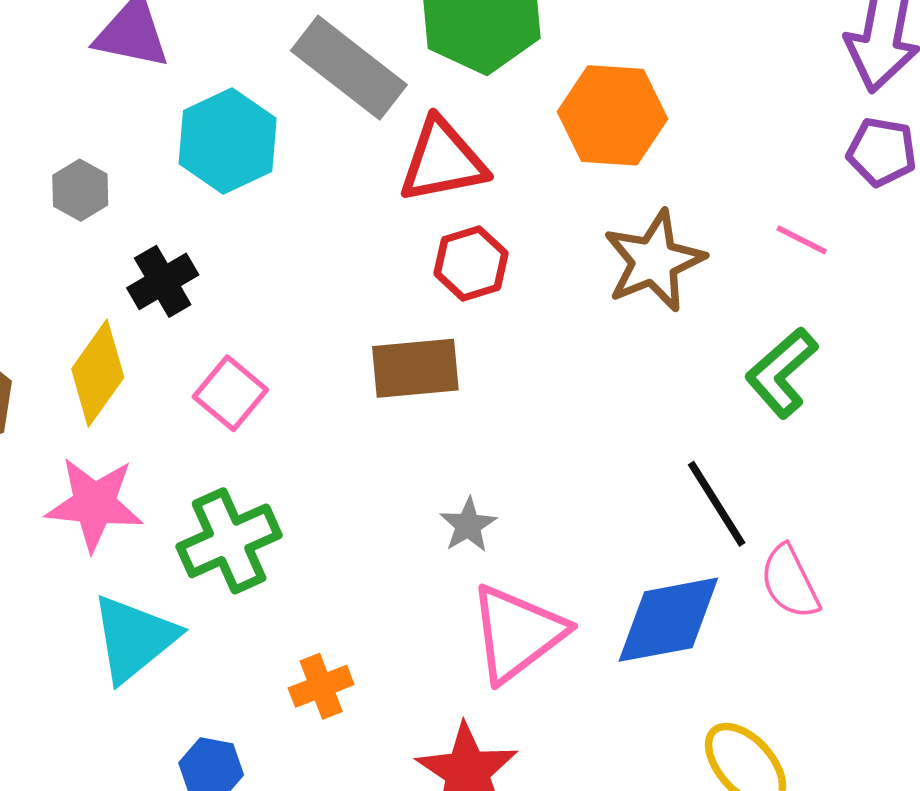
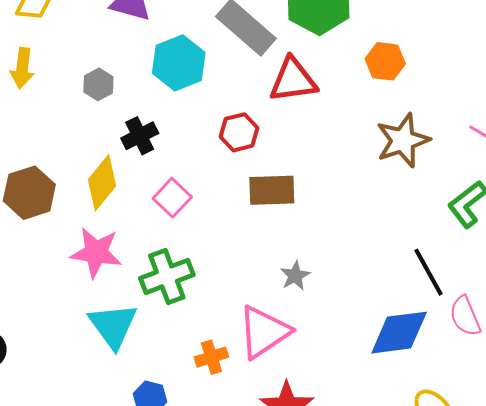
orange hexagon: (612, 115) -> (385, 61), size x0.7
red hexagon: (471, 263) -> (239, 132), moved
pink triangle: (517, 633) -> (264, 332), moved
cyan triangle: (134, 638) -> (113, 326), turned -30

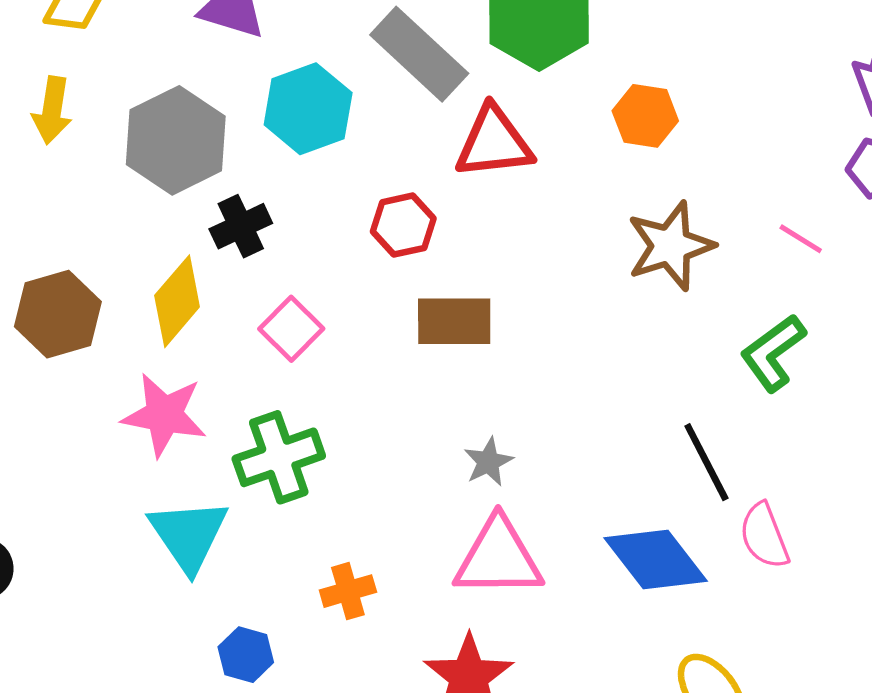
gray hexagon: (98, 84) -> (176, 140), size x2.0
pink triangle: (264, 332) -> (498, 558), moved, turned 32
blue diamond: (399, 333) -> (656, 559), turned 58

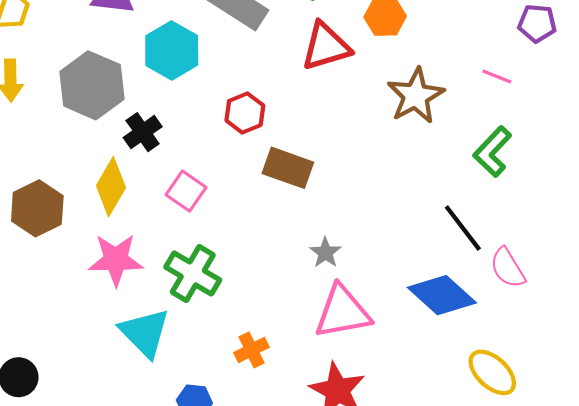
red triangle: (494, 142) -> (326, 46), moved
brown rectangle: (454, 321) -> (288, 168), turned 30
green cross: (279, 457) -> (193, 273), turned -30

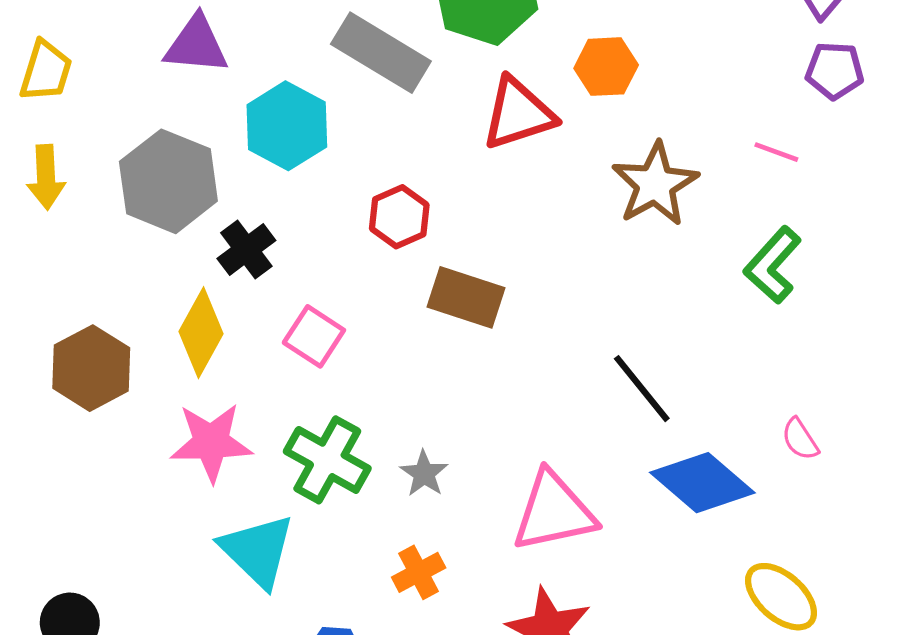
black line: (463, 228) -> (642, 389), moved
gray star: (325, 253) -> (424, 474), moved
pink semicircle: (508, 268) -> (800, 439), size x0.7

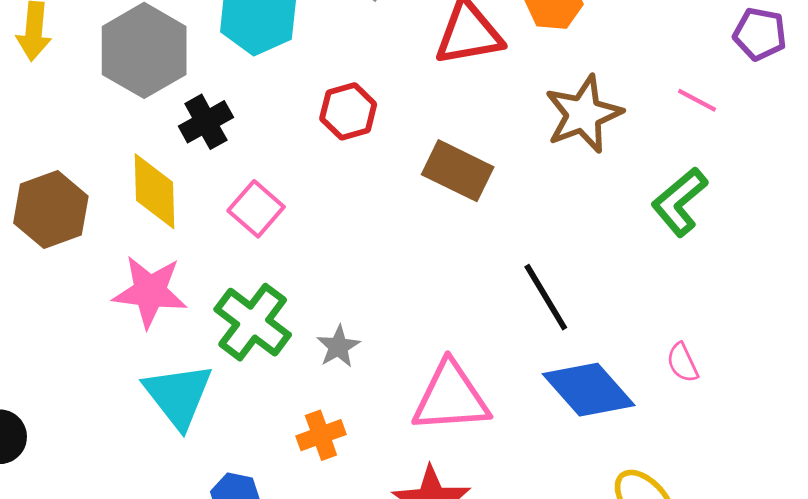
brown rectangle: (466, 297) -> (458, 171), moved
yellow diamond: (201, 333) -> (154, 191), turned -38

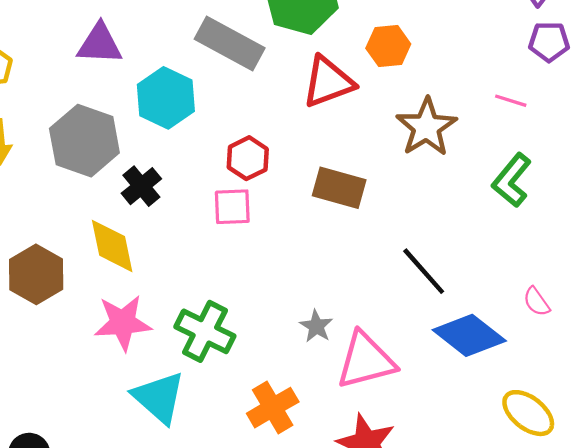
pink square: (256, 209) -> (232, 207), moved, turned -33
gray star: (338, 347) -> (316, 326), moved
orange cross: (321, 435) -> (273, 408), size x1.4

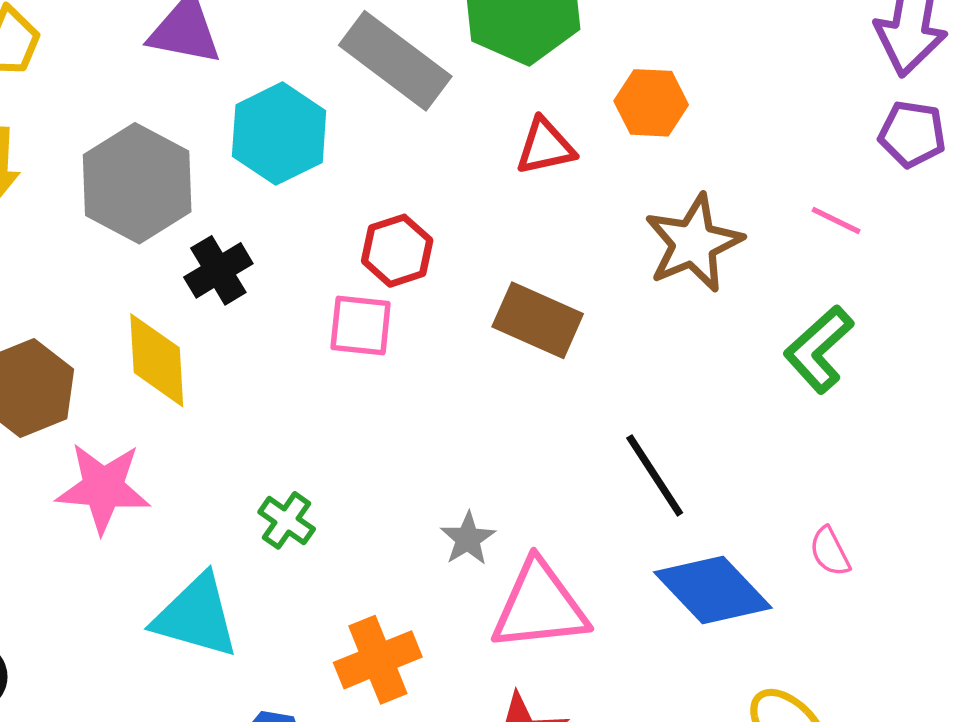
red triangle: (328, 82) -> (545, 146), size x0.7
pink star: (123, 323) -> (103, 488), moved
green cross: (205, 331) -> (287, 520), size x0.6
cyan triangle: (159, 397) -> (196, 616), turned -34

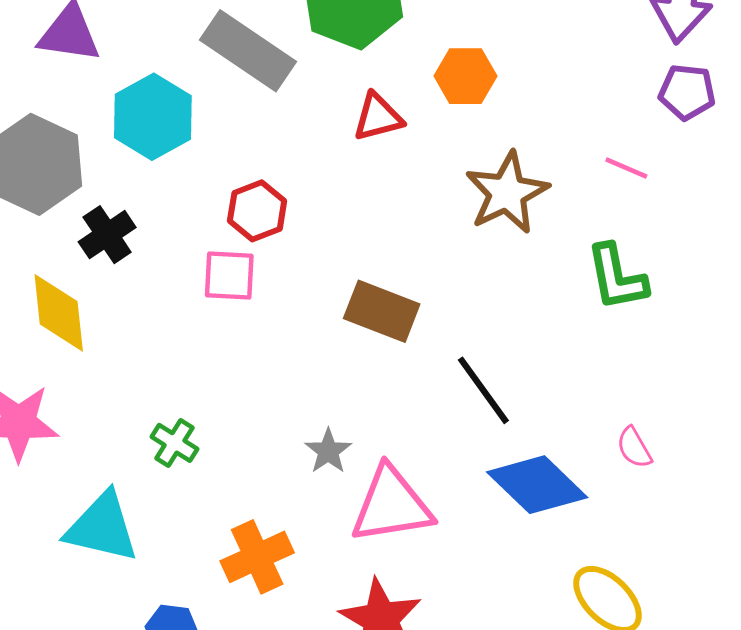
brown rectangle: (538, 320) -> (382, 311), moved
green L-shape: (819, 349) -> (617, 277), turned -56

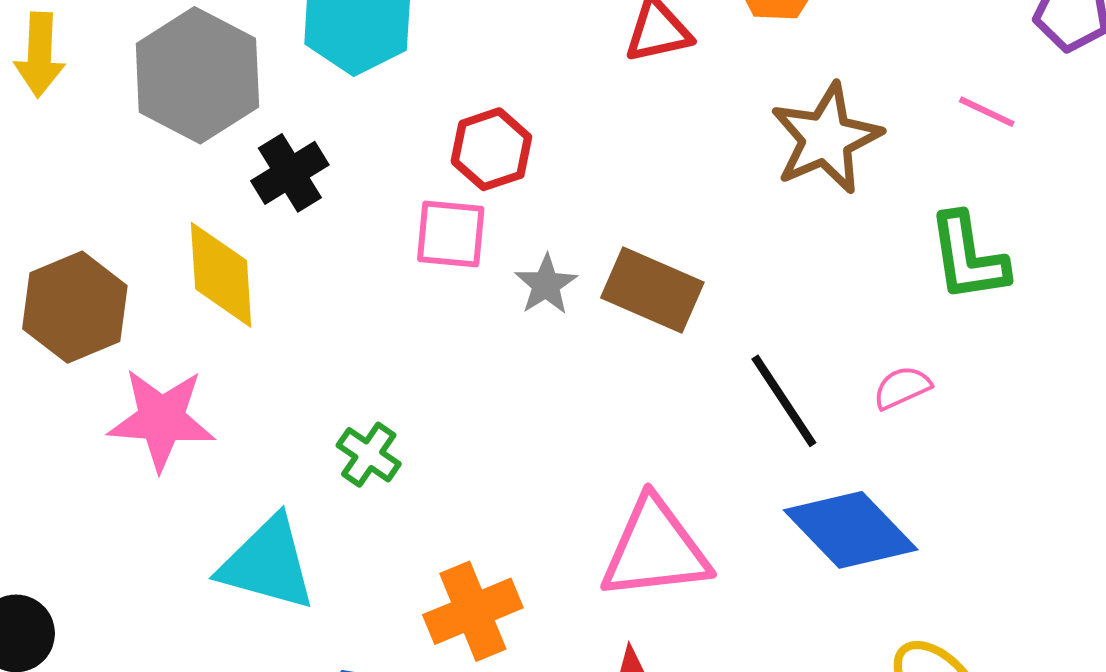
pink semicircle: (634, 448) -> (902, 388), moved, turned 93
gray star: (328, 451) -> (546, 285), moved

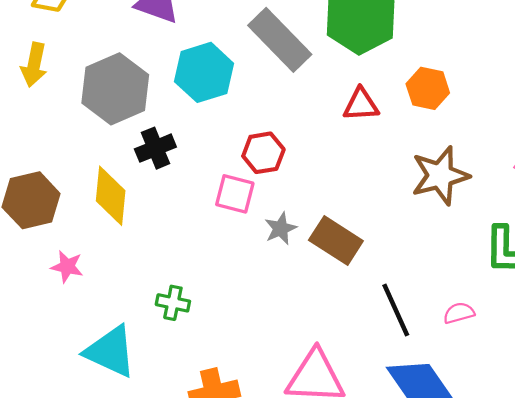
pink star: (162, 419) -> (67, 267), size x0.6
green cross: (369, 455) -> (173, 303), turned -32

